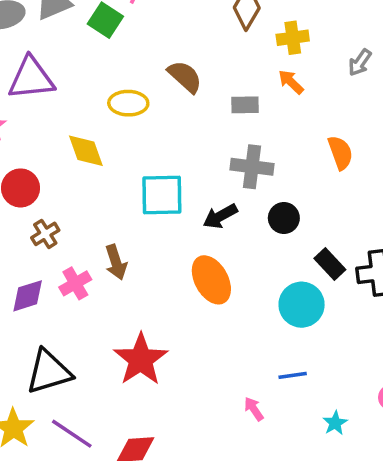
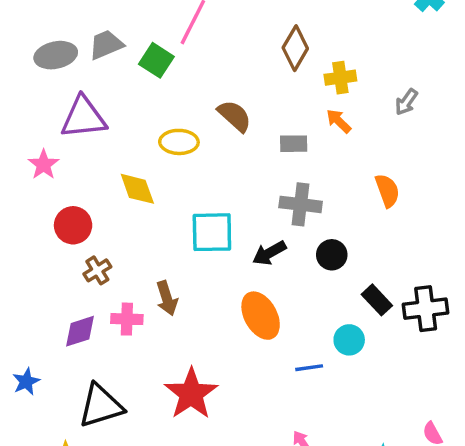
pink cross: (75, 283) -> (127, 319), turned 32
cyan circle: (302, 305) -> (349, 340), size x0.7
blue line: (293, 375) -> (309, 368), moved

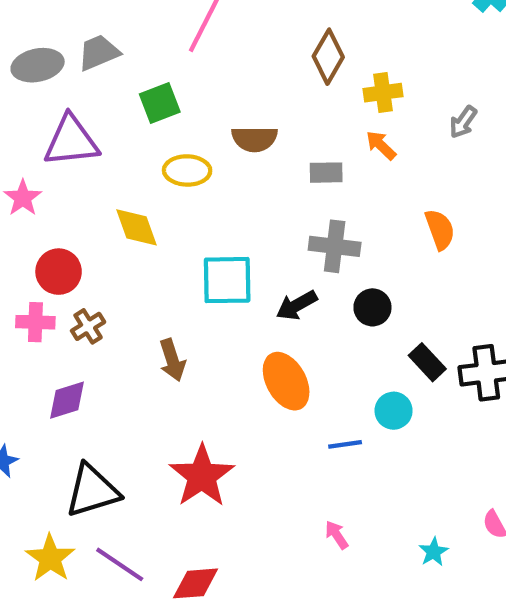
green square: (156, 60) -> (160, 103), moved, turned 36
brown semicircle: (235, 116) -> (254, 139), turned 138
pink cross: (127, 319) -> (35, 322), moved

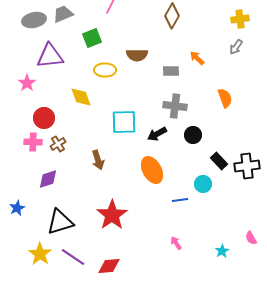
yellow cross: (383, 93) -> (240, 19), moved

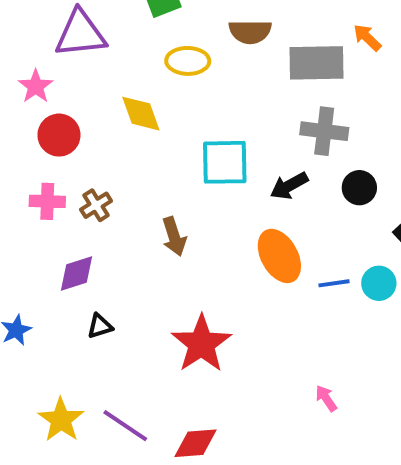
gray rectangle: (171, 71) -> (316, 63), size x1.8
red circle: (44, 118) -> (59, 135), moved
blue line: (180, 200) -> (334, 283), moved
black triangle: (60, 222) -> (100, 326), moved, size x0.5

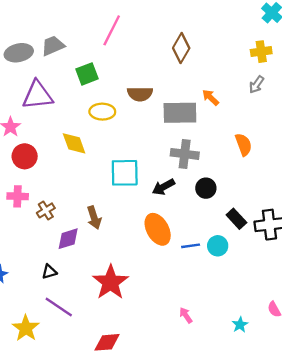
brown cross: (96, 205) -> (46, 210), moved
purple diamond: (77, 274) -> (68, 239), moved
purple line: (125, 426) -> (59, 307), moved

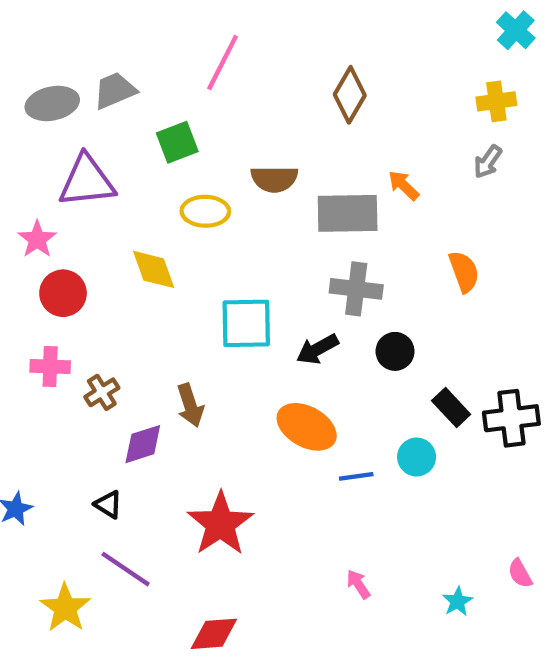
orange ellipse: (158, 229) -> (307, 427), turned -32
blue line: (191, 246) -> (356, 476), moved
black triangle: (49, 272) -> (108, 504), turned 49

